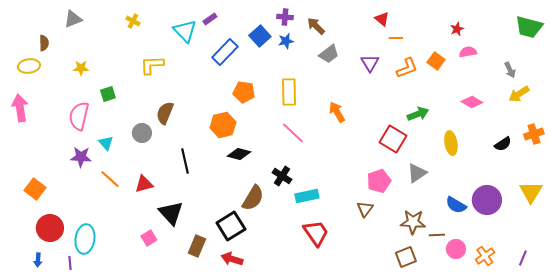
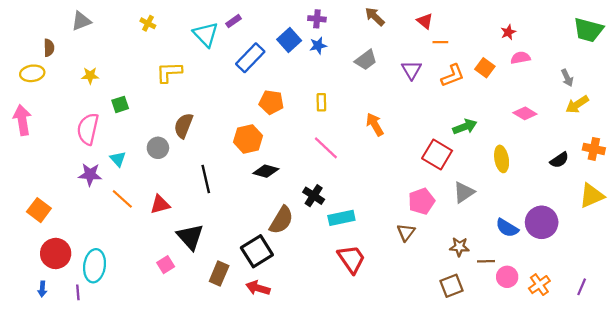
brown arrow: (316, 26) -> (375, 17), moved
yellow rectangle: (289, 92) -> (321, 102), size x0.6
orange cross: (534, 134) -> (594, 149), turned 30
yellow triangle: (531, 192) -> (592, 196), moved, turned 35
brown star: (413, 222) -> (459, 247), size x0.7

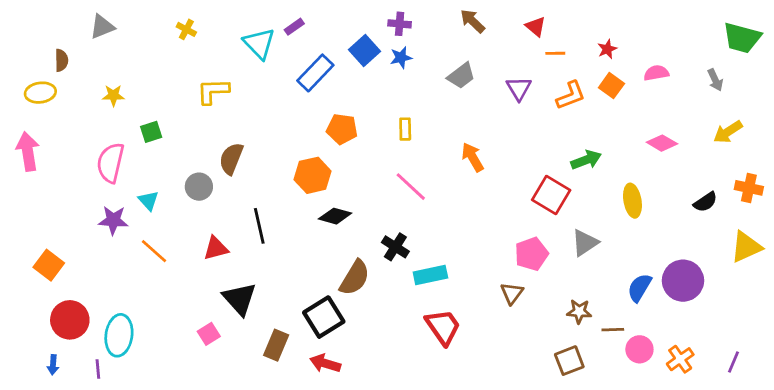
red star: (508, 32) -> (607, 49), moved
gray arrow: (567, 78) -> (715, 80), moved
red triangle: (160, 205) -> (216, 248), moved
blue semicircle: (507, 228) -> (639, 288), turned 90

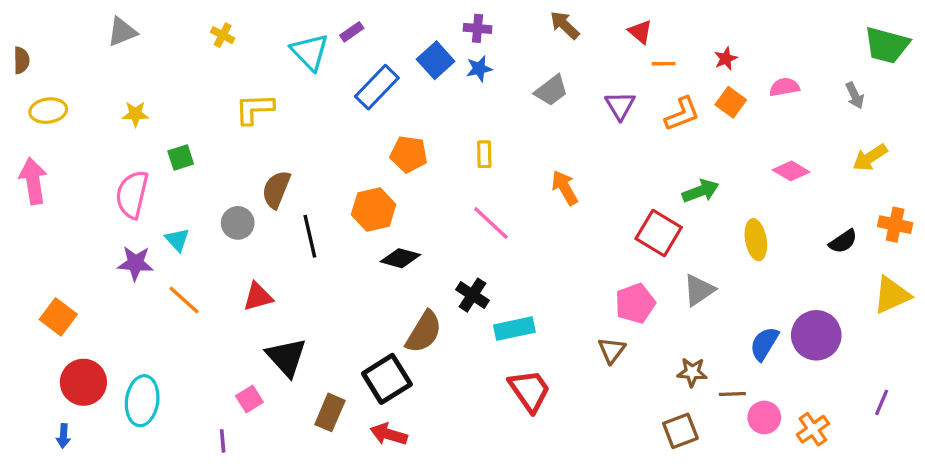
brown semicircle: (61, 60) -> (21, 60), moved
black line: (259, 226) -> (310, 236), moved
purple line: (733, 362) -> (882, 402), moved
purple line: (98, 369) -> (223, 441), moved

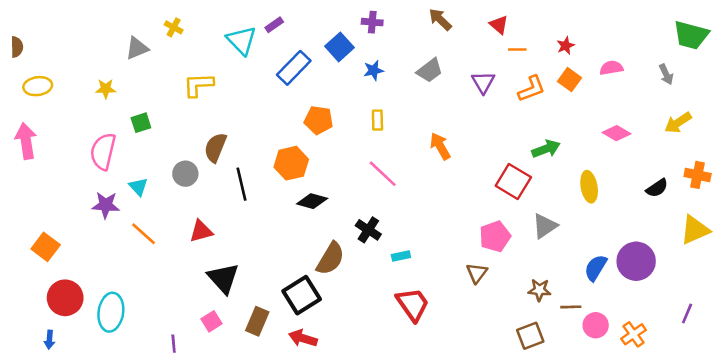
gray triangle: (122, 32) -> (137, 48), moved
blue star: (479, 69) -> (374, 70), moved
cyan rectangle: (514, 329) -> (401, 256), size x0.6
pink square: (249, 399) -> (211, 321), moved

